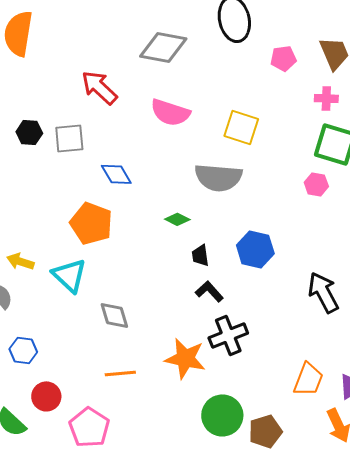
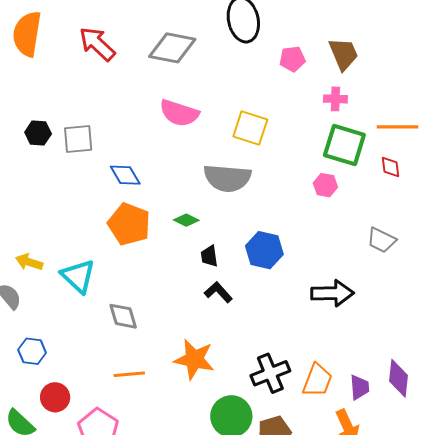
red arrow: (99, 87) -> (97, 44), moved
orange pentagon: (91, 223) -> (129, 224), moved
black arrow: (323, 292) -> (332, 293), turned 117
black cross: (228, 335) -> (270, 373), moved

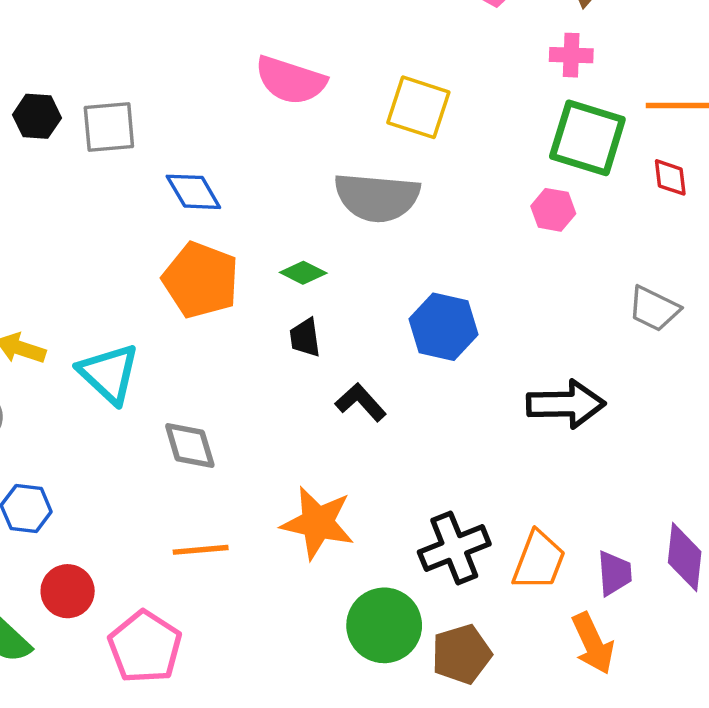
black trapezoid: (209, 256) -> (305, 338), moved

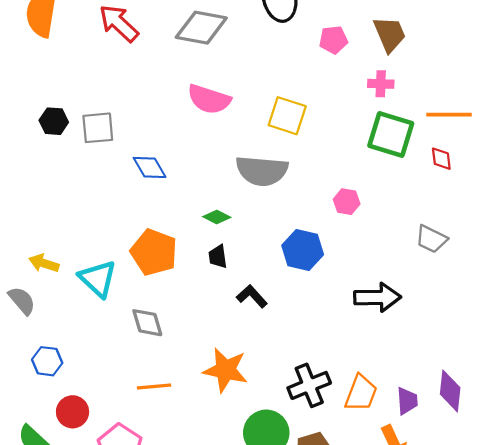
pink hexagon: (553, 210) -> (347, 202), moved
orange pentagon: (201, 280) -> (154, 252), moved

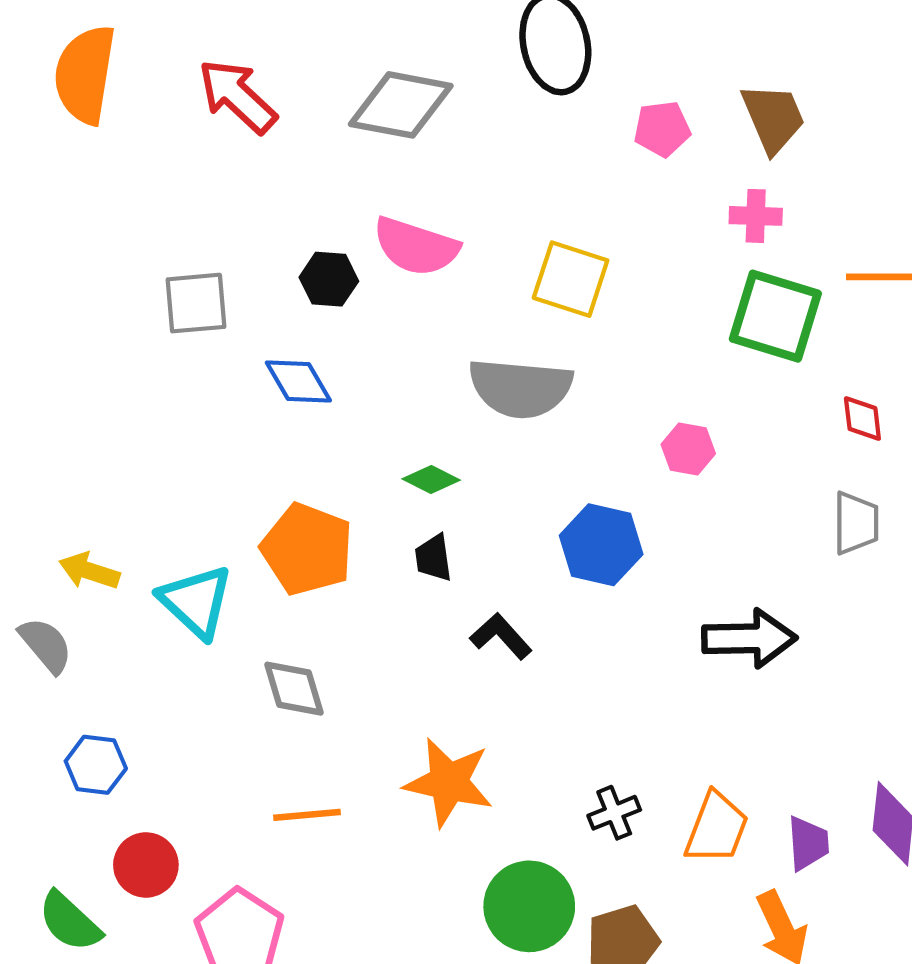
black hexagon: (54, 121) -> (329, 279), moved
red diamond: (441, 159) -> (862, 419), moved
gray trapezoid: (431, 239) -> (856, 523), turned -116
black cross: (309, 385) -> (614, 813), size x0.6

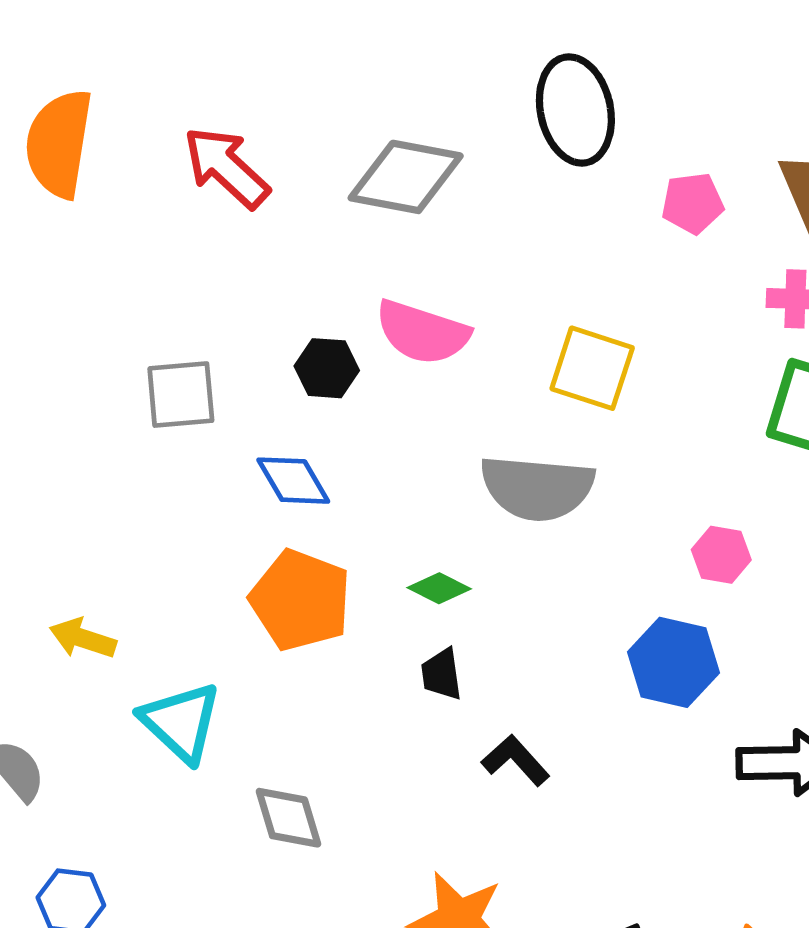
blue hexagon: (601, 545) -> (673, 662), moved
orange pentagon: (307, 549) -> (300, 600), moved
yellow arrow: (89, 571) -> (83, 638), moved

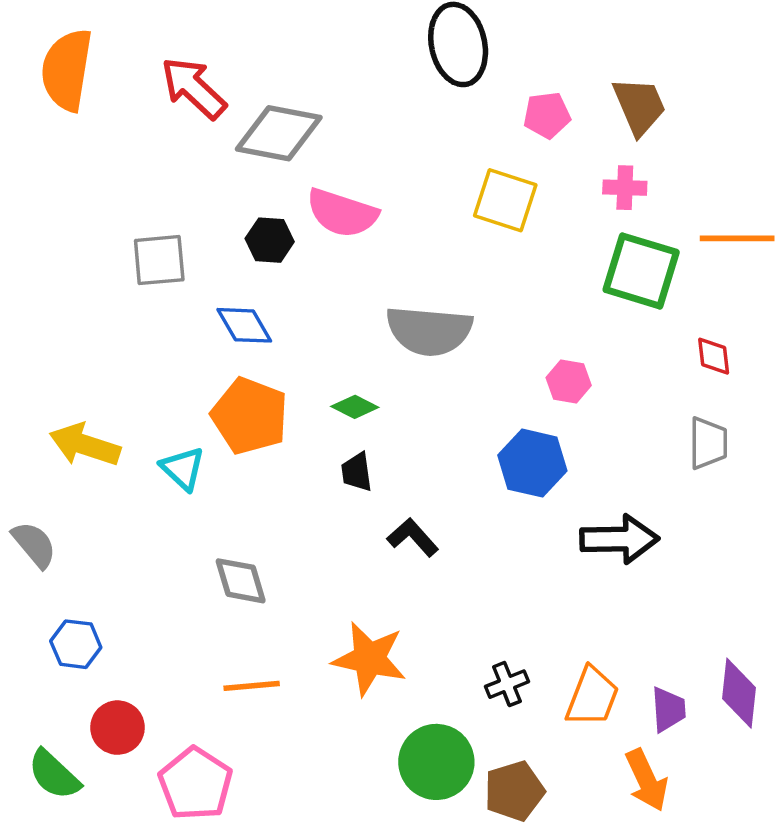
gray diamond: (406, 177) -> (279, 133), moved
yellow square: (592, 368) -> (505, 200), moved
yellow arrow: (83, 638) -> (85, 445), size x1.4
cyan triangle: (181, 722) -> (183, 468), moved, size x0.7

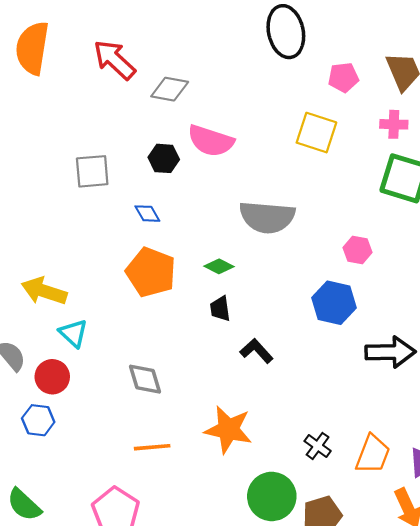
gray diamond: (279, 133) -> (170, 89), size x0.7
blue diamond: (244, 325) -> (147, 214), size x0.7
cyan triangle: (183, 468) -> (73, 333), moved
black cross: (507, 684) -> (318, 446), turned -32
red circle: (117, 728) -> (52, 377), moved

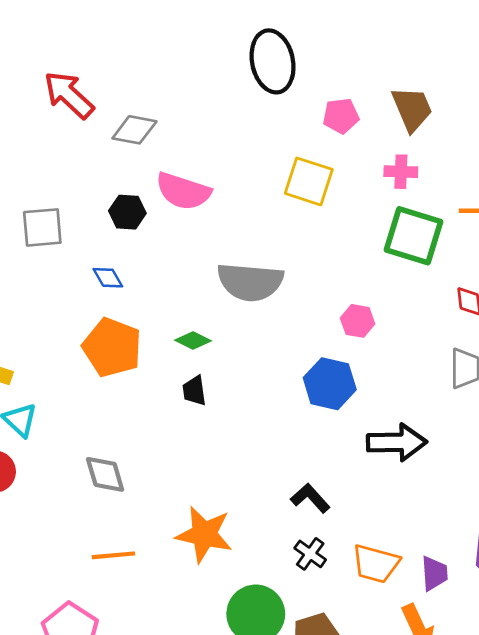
black L-shape: (257, 351) -> (310, 498), moved
orange trapezoid: (373, 454) -> (376, 564), turned 84

